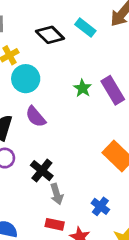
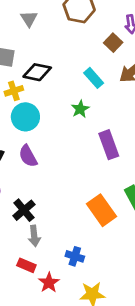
black diamond: (50, 35) -> (37, 72), moved, turned -44
green star: (82, 88) -> (80, 109), moved
blue cross: (100, 206) -> (75, 256), turned -30

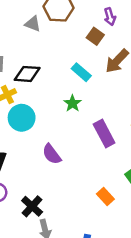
gray triangle: (29, 19) -> (33, 24), moved, turned -30
purple semicircle: (28, 156) -> (52, 154), moved
orange rectangle: (101, 210) -> (105, 197), size x0.6

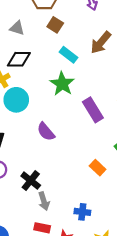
gray triangle: (33, 24) -> (17, 28), moved
brown square: (95, 36) -> (55, 25), moved
green star: (72, 103) -> (62, 84), size x1.5

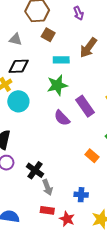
cyan rectangle: (69, 55) -> (61, 60), turned -35
green star: (62, 84) -> (57, 85), turned 30
purple semicircle: (46, 132) -> (62, 118), moved

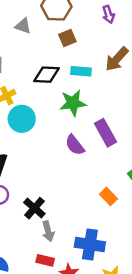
brown square: (48, 35) -> (67, 38), turned 32
gray triangle: (15, 39) -> (23, 26), moved
black diamond: (19, 66) -> (46, 75), moved
blue cross: (81, 195) -> (90, 245), size x1.6

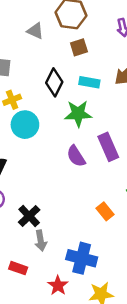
black diamond: (46, 75) -> (54, 82), turned -72
red rectangle: (45, 260) -> (18, 268), moved

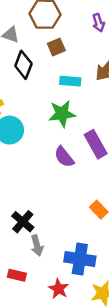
black diamond: (54, 82) -> (23, 65), moved

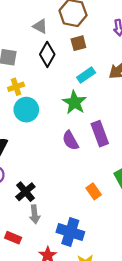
cyan rectangle: (70, 81) -> (86, 75), turned -48
green star: (62, 114) -> (74, 102), turned 30

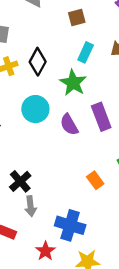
black diamond: (47, 54) -> (38, 62), moved
cyan rectangle: (86, 75) -> (86, 52), turned -30
cyan circle: (26, 110) -> (35, 109), moved

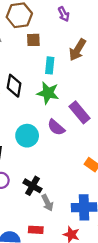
brown square: (77, 18) -> (33, 40), turned 32
cyan circle: (35, 109) -> (27, 136), moved

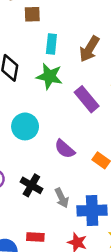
brown arrow: (77, 50) -> (89, 49), moved
purple semicircle: (56, 127) -> (65, 149), moved
gray arrow: (47, 203) -> (62, 198), moved

